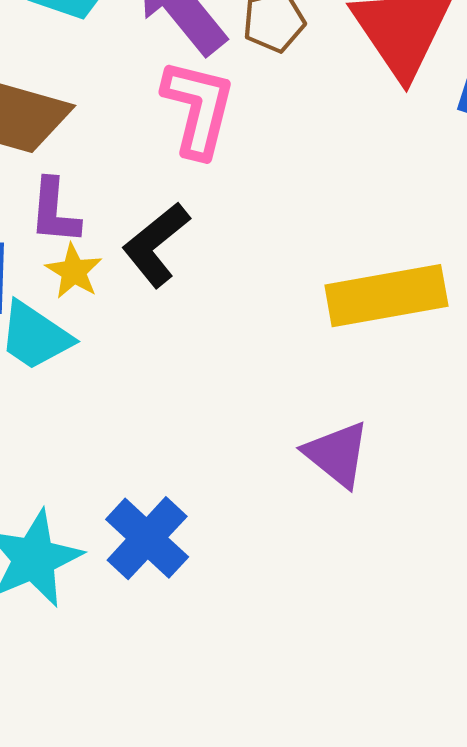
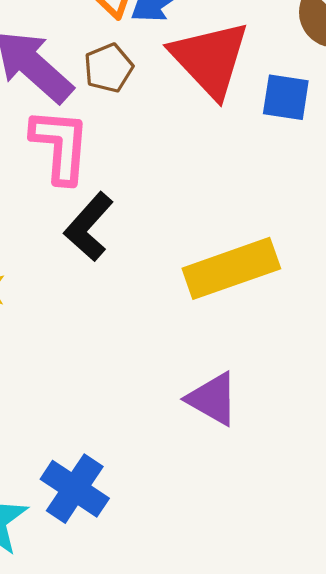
black L-shape: (156, 245) -> (89, 227), moved

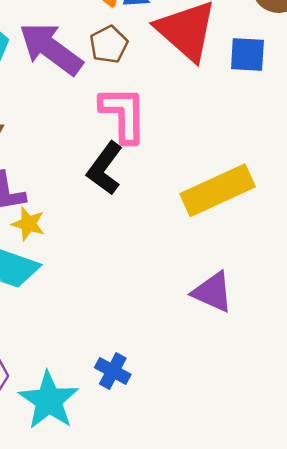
pink L-shape: (60, 146) -> (123, 114), moved
blue cross: (75, 489) -> (113, 371), size x0.7

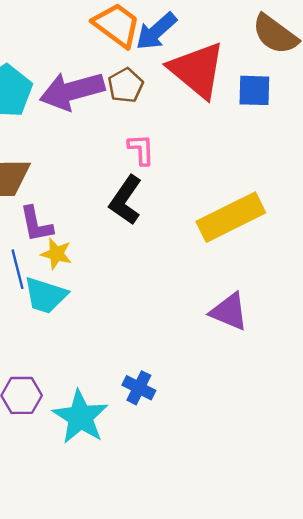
purple arrow: (51, 49) -> (72, 91), turned -50
pink L-shape: (123, 114) -> (141, 149), size x0.6

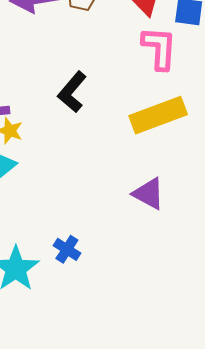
pink L-shape: (141, 149) -> (159, 48), moved, size x1.6

